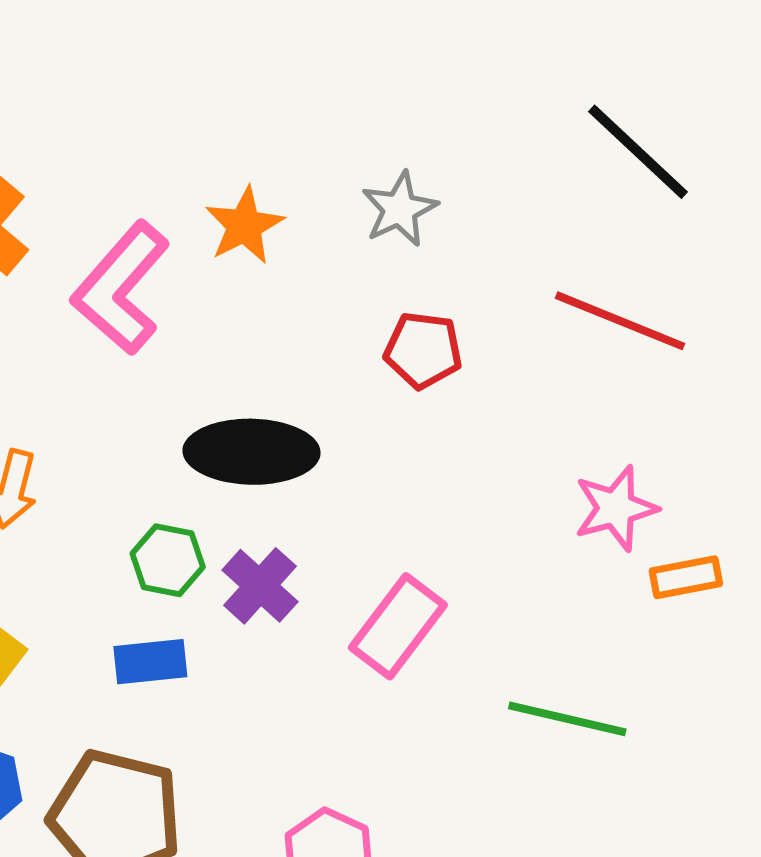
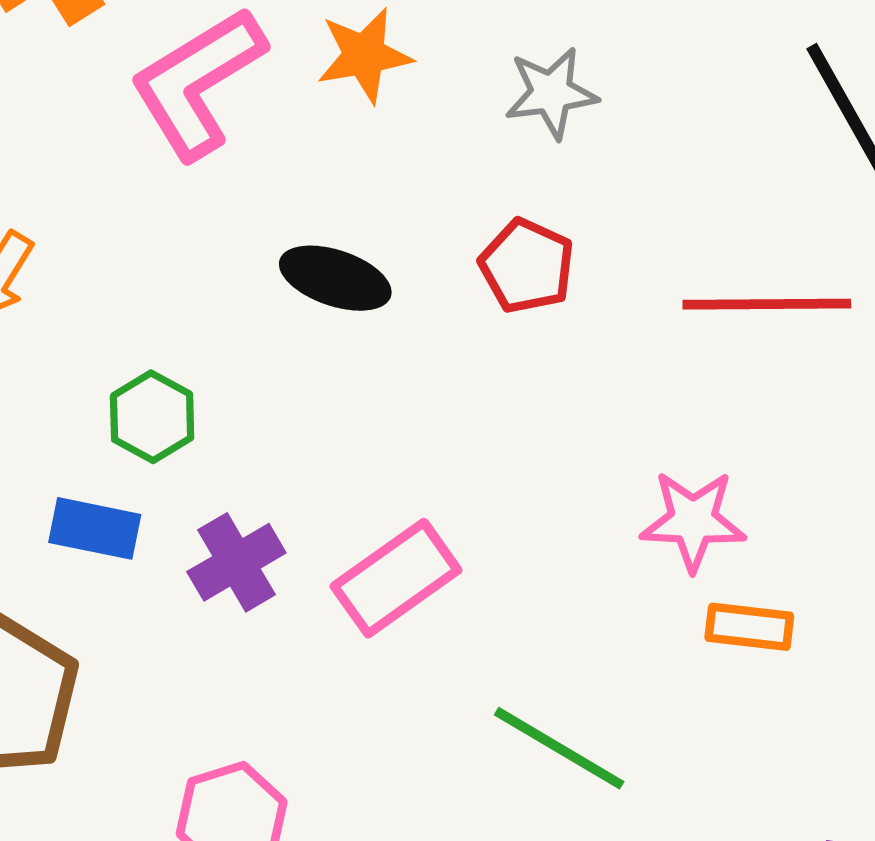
red line: (620, 321) -> (767, 304), turned -40
black ellipse: (252, 452) -> (335, 278), moved, size x0.7
purple cross: (260, 586) -> (236, 562), moved

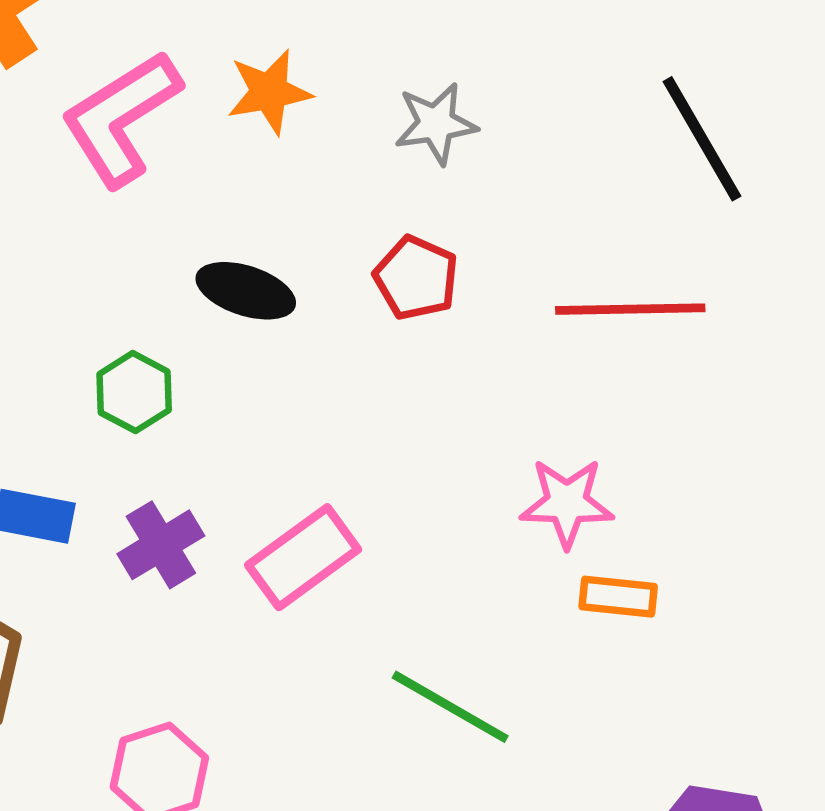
green hexagon: (152, 417) -> (134, 392), moved

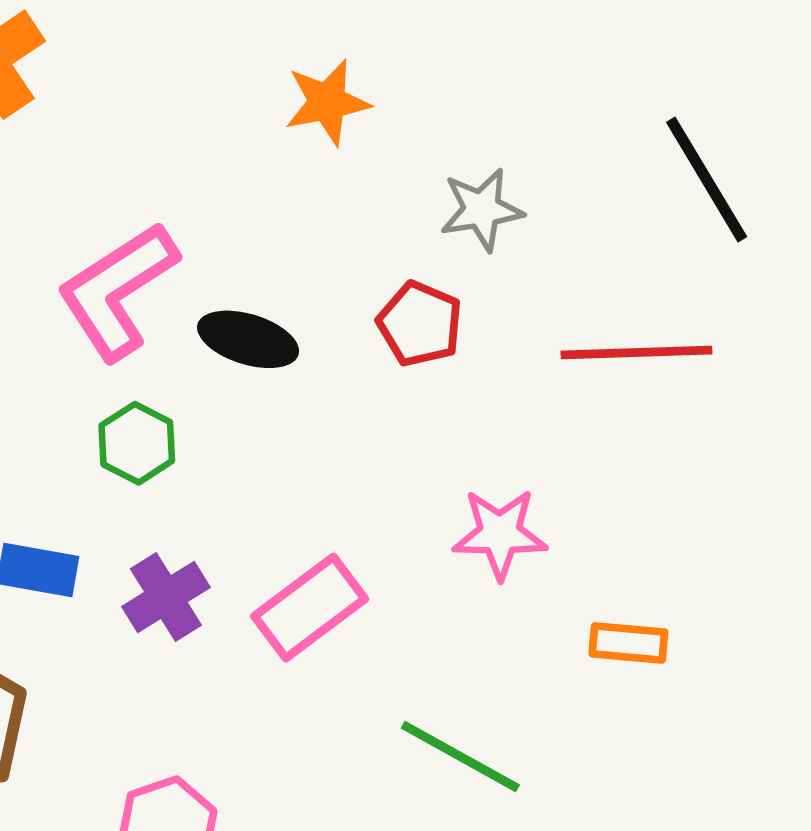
orange star: (269, 92) -> (327, 102), moved
pink L-shape: (121, 118) -> (117, 291), moved
gray star: (436, 124) -> (482, 210), moved
pink star: (567, 503) -> (500, 534), moved

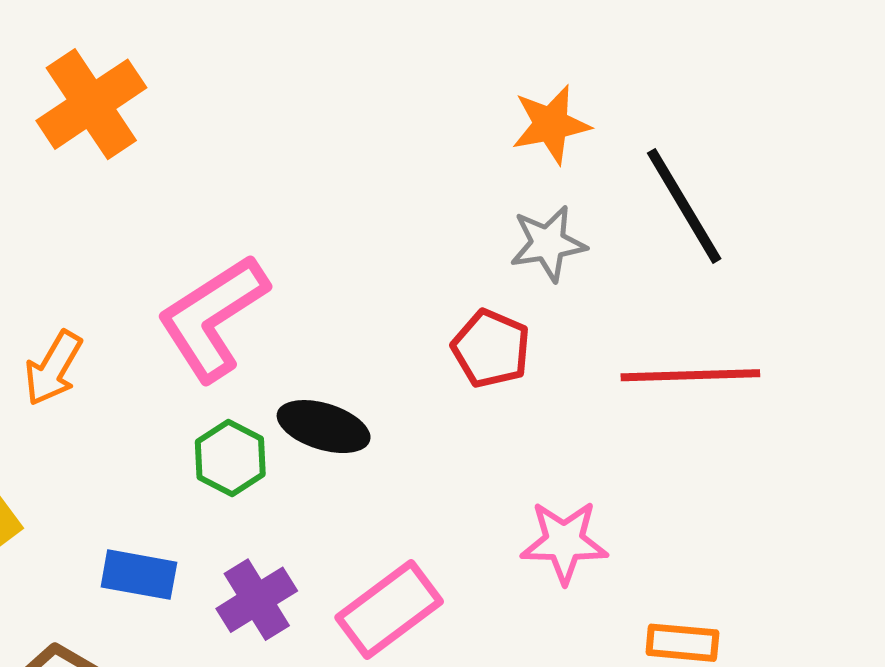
orange star: (327, 102) -> (551, 124), moved
black line: (707, 180) -> (684, 206), moved
black ellipse: (248, 339) -> (324, 427), moved

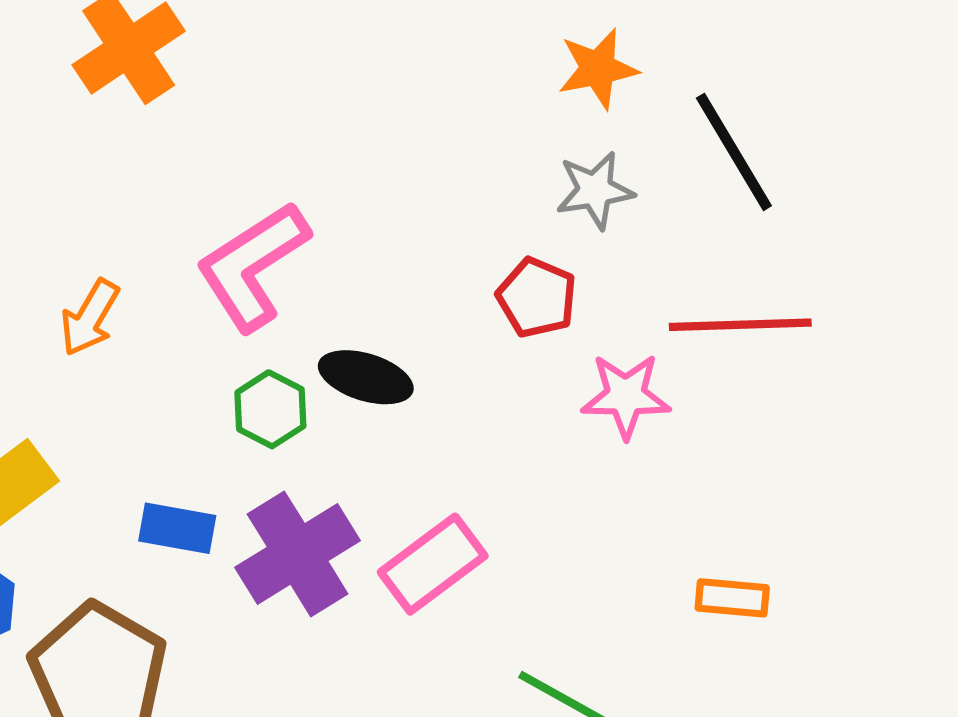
pink star: (564, 542) -> (626, 396), moved
purple cross: (257, 600) -> (298, 554), size x1.5

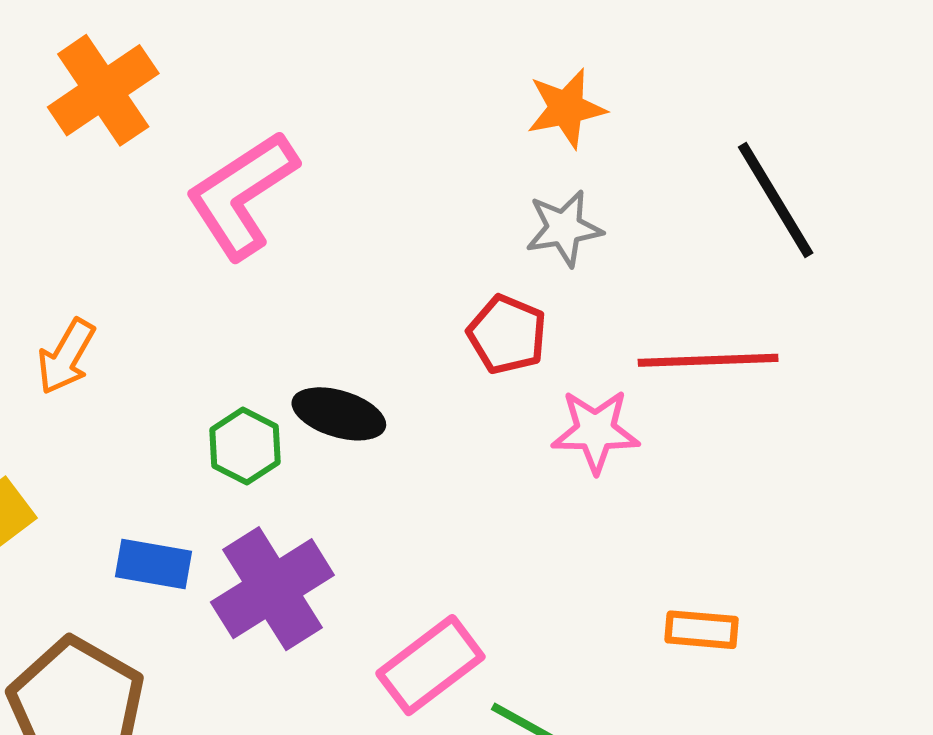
black line: (734, 152) -> (776, 200), moved
pink L-shape: (253, 266) -> (242, 195), moved
pink rectangle: (433, 564) -> (430, 665), moved

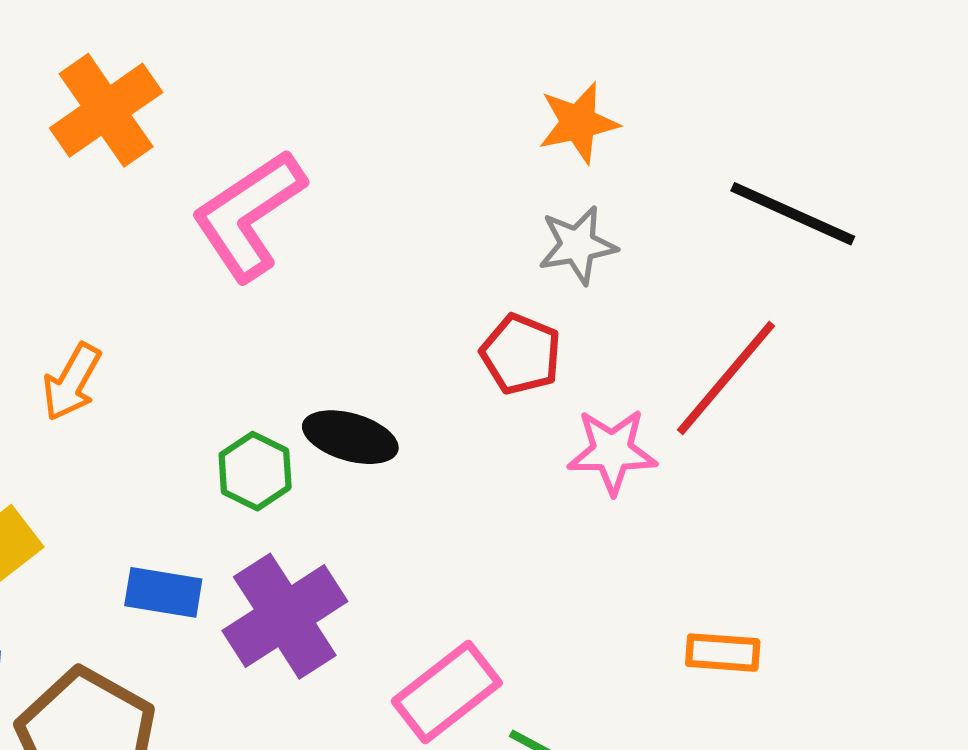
black line: (776, 200) -> (793, 214), turned -34
red line: (708, 360) -> (726, 378), turned -47

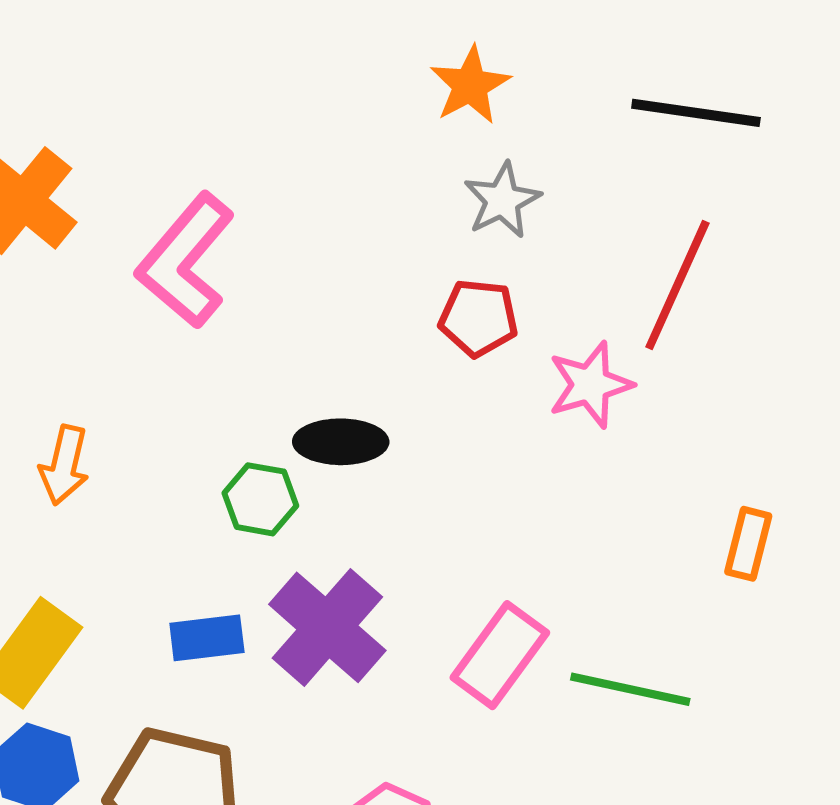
orange rectangle: (723, 653) -> (748, 544), turned -64

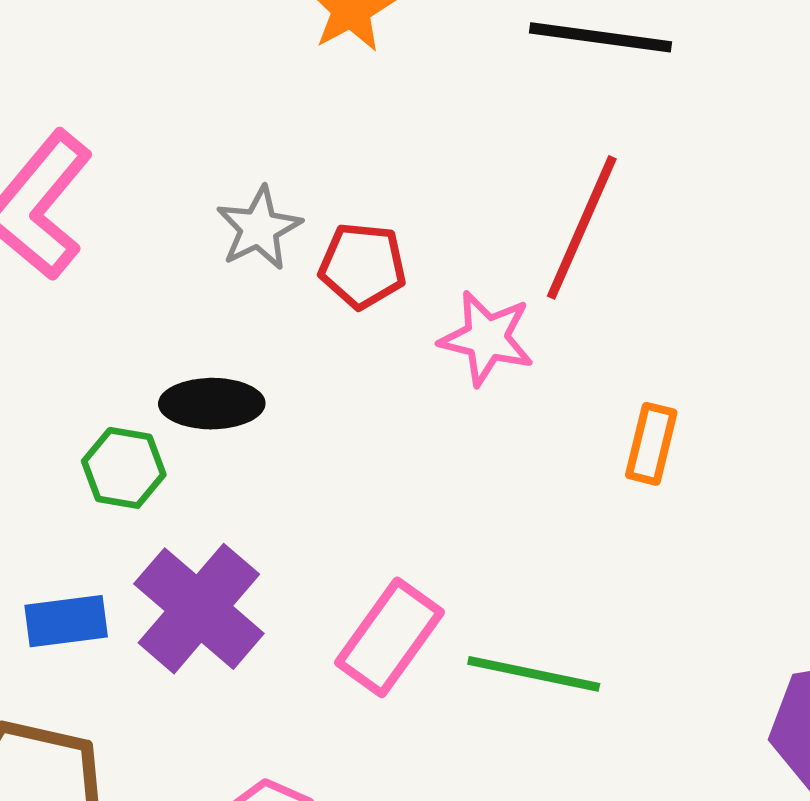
gray star: (502, 200) -> (259, 228), moved
pink star: (590, 385) -> (487, 338), turned 30
orange rectangle: (748, 544) -> (651, 444), moved

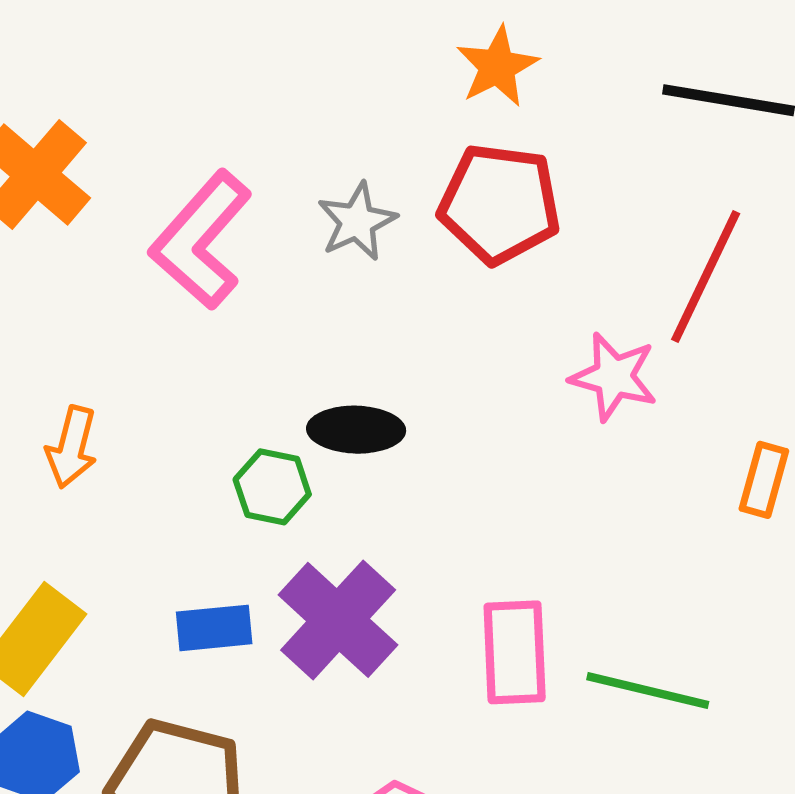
gray star: (259, 228) -> (357, 222), moved
red pentagon: (363, 266) -> (500, 204), moved, size x1.5
pink rectangle: (389, 637) -> (515, 652), turned -40

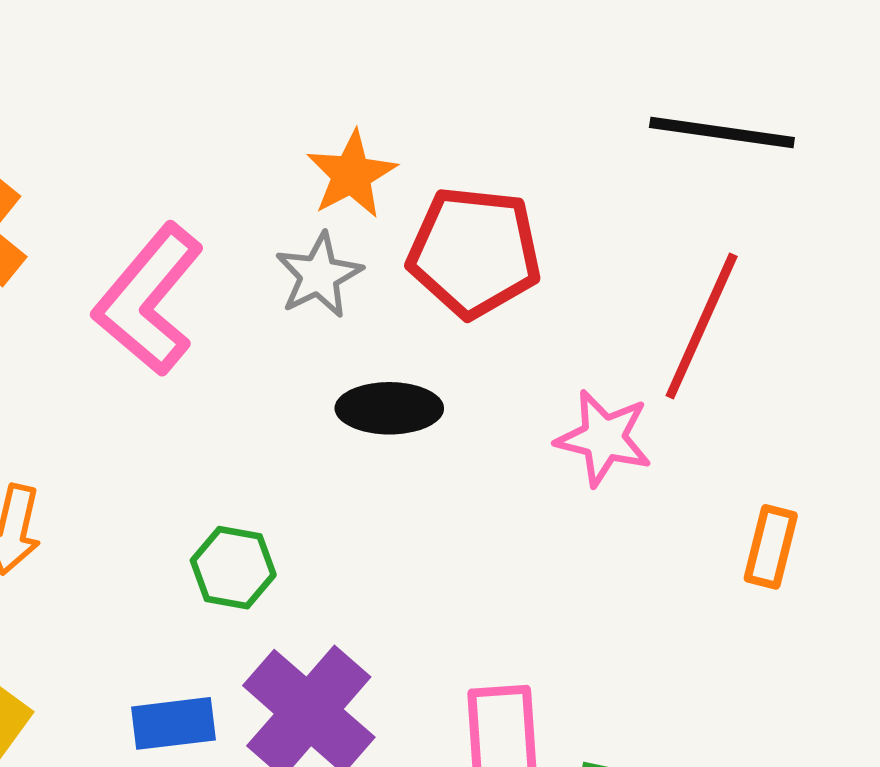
orange star: (497, 67) -> (352, 174), moved
black ellipse: (356, 430) -> (389, 408), moved

